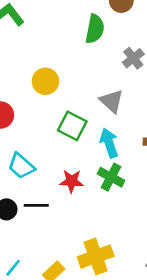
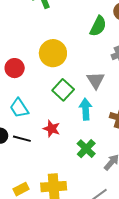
yellow circle: (45, 81) -> (53, 53), size x1.4
green cross: (111, 177) -> (86, 149), moved

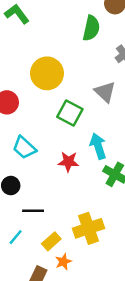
cyan arrow: (86, 109) -> (98, 146), moved
black line: (22, 139) -> (33, 211), moved

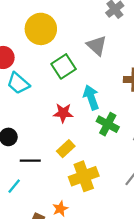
green square: (70, 113) -> (64, 66), turned 30
cyan trapezoid: (24, 148) -> (18, 83), moved
yellow rectangle: (51, 241) -> (66, 149), moved

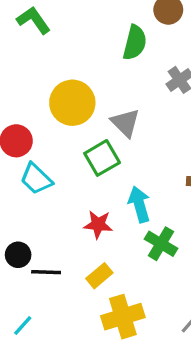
gray triangle: (97, 45) -> (125, 123), moved
black line: (30, 161) -> (46, 272), moved

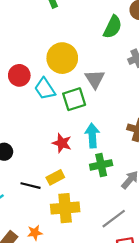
cyan trapezoid: (36, 179) -> (45, 89), moved
green cross: (161, 244) -> (101, 165), turned 35
black line: (46, 272) -> (30, 186), moved

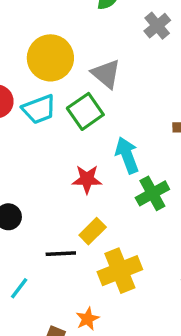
cyan trapezoid: (45, 89) -> (39, 109), turned -60

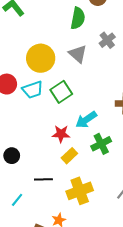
gray triangle: (106, 74) -> (78, 54), moved
cyan arrow: (127, 155) -> (86, 120), turned -105
yellow rectangle: (93, 231) -> (69, 156), moved

